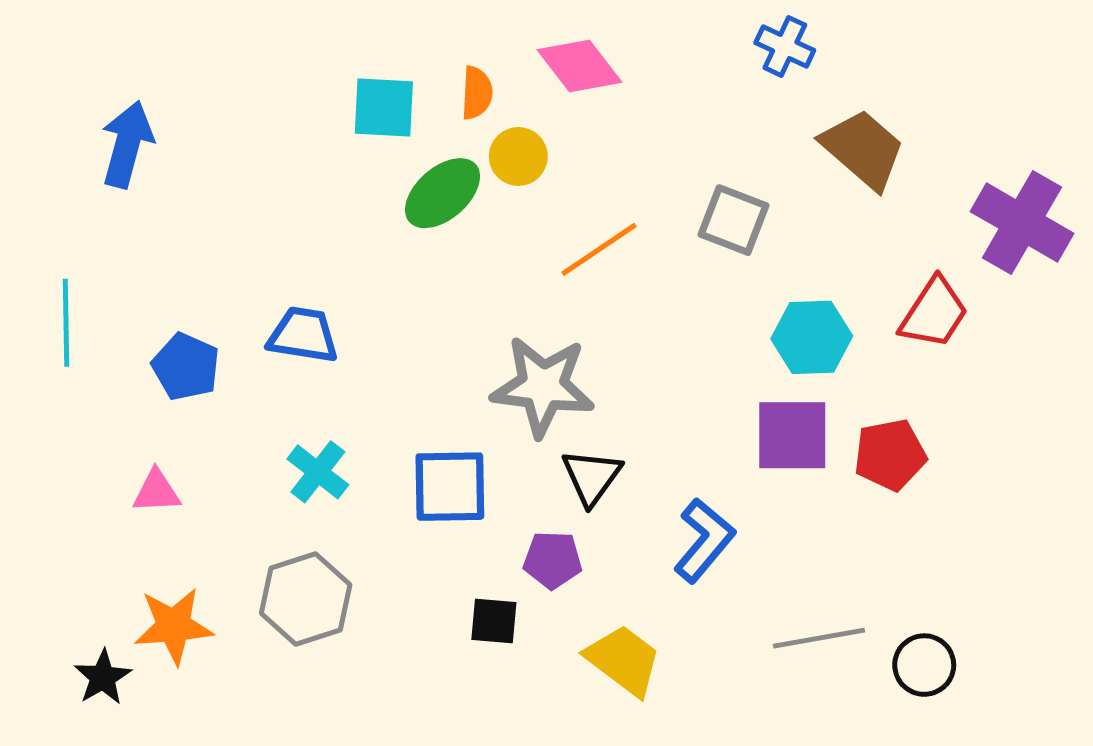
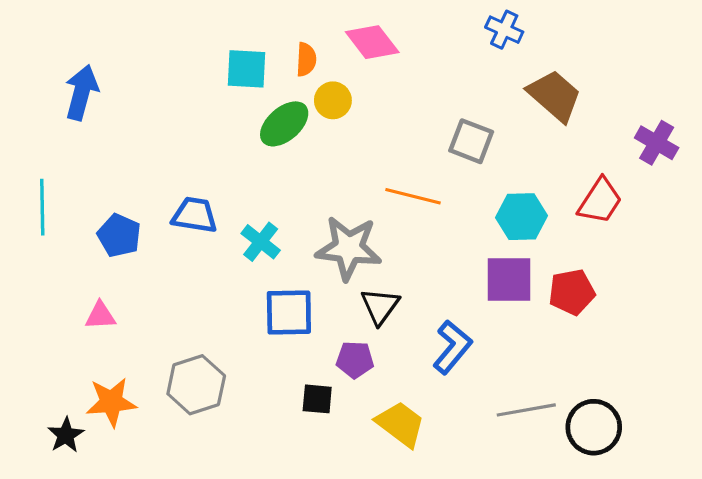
purple cross: (1022, 222) -> (657, 143), size x0.7
orange line: (599, 249) -> (413, 196), moved, turned 48
cyan cross: (318, 472) -> (261, 242), moved
black circle: (924, 665) -> (594, 427), size x1.4

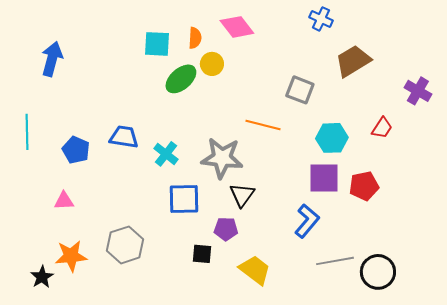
brown trapezoid: (554, 96) -> (353, 61), turned -72
red trapezoid: (600, 201) -> (382, 128), size x0.7
blue L-shape: (452, 347) -> (307, 221), moved

